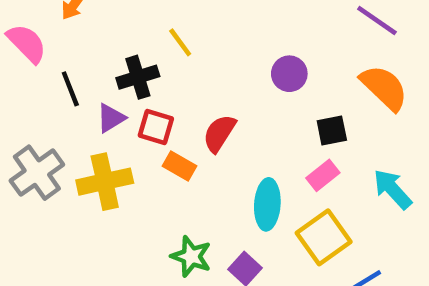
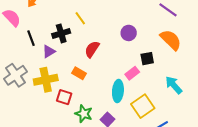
red square: (156, 127) -> (64, 97), moved
red semicircle: (219, 133) -> (92, 49), moved
pink rectangle: (323, 175) -> (132, 73), moved

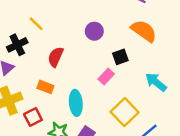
cyan ellipse: (118, 91) -> (76, 103), moved
red square: (64, 97) -> (33, 117), turned -35

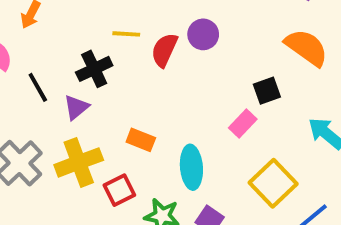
yellow line: (36, 24) -> (126, 34), turned -42
purple circle: (94, 31) -> (203, 34), moved
red semicircle: (56, 57) -> (164, 50), moved

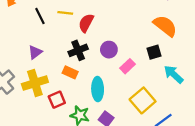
purple circle: (203, 34) -> (109, 50), moved
black cross: (94, 69) -> (78, 50), moved
black line: (38, 87) -> (40, 16), moved
black square: (267, 91) -> (154, 52), moved

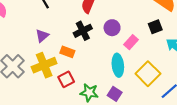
orange rectangle: (70, 72) -> (67, 52), moved
cyan ellipse: (98, 89) -> (118, 65), moved

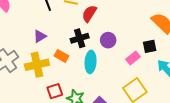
pink rectangle: (131, 42) -> (133, 58), moved
cyan ellipse: (118, 65) -> (91, 62), moved
red square: (66, 79) -> (55, 91), moved

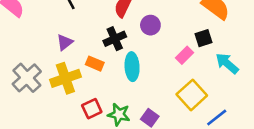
purple circle: (108, 40) -> (150, 25), moved

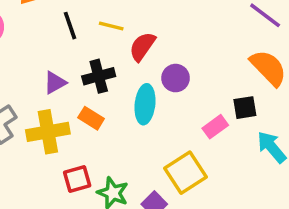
black cross: (115, 39) -> (99, 76), moved
cyan ellipse: (132, 67) -> (145, 104), moved
yellow square: (192, 95) -> (186, 173), moved

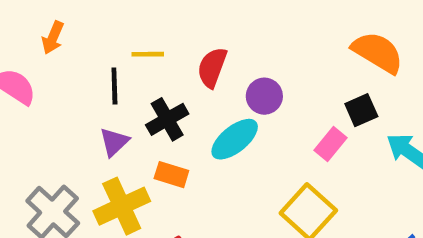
black line: (70, 26) -> (114, 86), moved, turned 32
yellow line: (111, 26) -> (148, 54), moved
cyan ellipse: (145, 104) -> (235, 139), turned 60

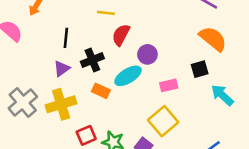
yellow line: (148, 54) -> (106, 13), moved
pink rectangle: (330, 144) -> (169, 85), moved, turned 30
orange rectangle: (171, 175) -> (101, 91), moved

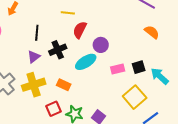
orange semicircle: (213, 39) -> (152, 32), size x0.7
black square: (200, 69) -> (139, 67), moved
orange rectangle: (101, 91) -> (64, 85), moved
yellow square: (163, 121) -> (135, 97), moved

